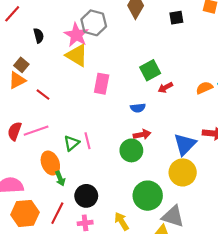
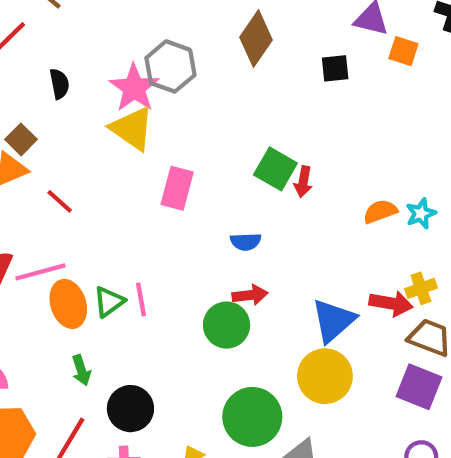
green square: (150, 70) -> (275, 169), turned -36
red arrow: (165, 87) -> (303, 182), moved, turned -56
orange ellipse: (50, 163) -> (68, 304), moved

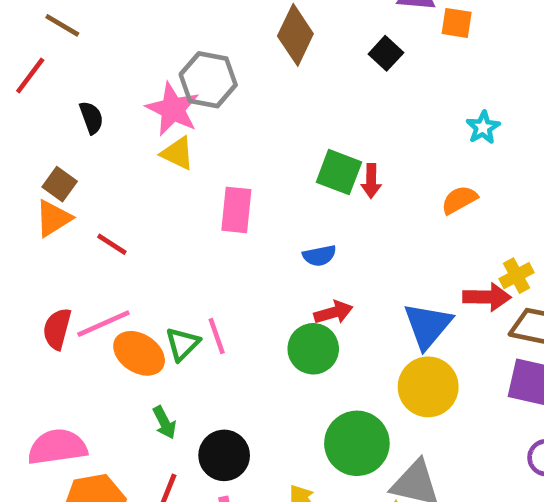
black square: (335, 68) -> (386, 53), turned -32
yellow triangle: (132, 129) -> (178, 153), size x0.7
cyan star: (421, 214) -> (483, 127), moved
orange ellipse: (68, 304) -> (139, 353), turned -30

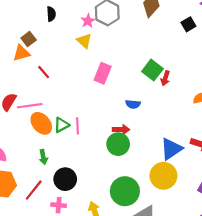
pink star: (173, 109) -> (88, 21), size x0.6
red arrow: (333, 312) -> (121, 129), moved

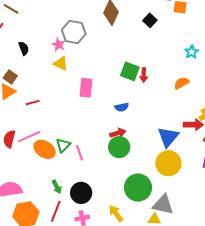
red line: (44, 72) -> (33, 103), turned -48
pink line: (77, 126) -> (80, 153), moved
green arrow: (43, 157) -> (57, 187), moved

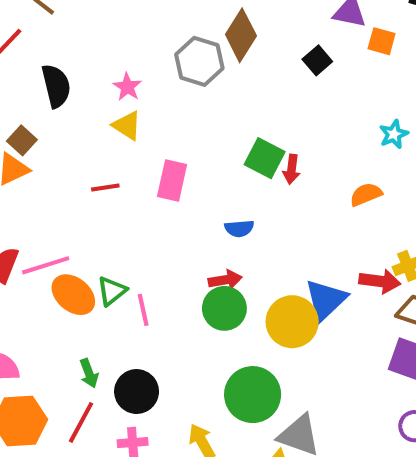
gray hexagon: (74, 32) -> (199, 61), moved
black semicircle: (24, 48) -> (56, 86), size x1.5
red line: (33, 103) -> (105, 187), moved
yellow circle: (168, 163) -> (292, 322), moved

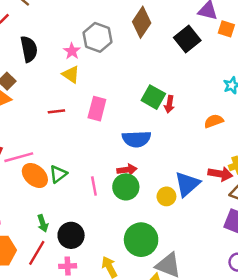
black square: (317, 60) -> (187, 39), size x1.5
gray hexagon: (199, 61) -> (98, 37), moved
blue semicircle: (239, 228) -> (136, 139), size x1.6
pink line: (143, 310) -> (94, 186), moved
yellow circle: (292, 322) -> (166, 196), size x0.6

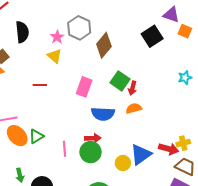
brown diamond: (142, 22) -> (104, 45), moved
pink rectangle: (97, 109) -> (84, 87), moved
orange semicircle: (214, 121) -> (134, 108), moved

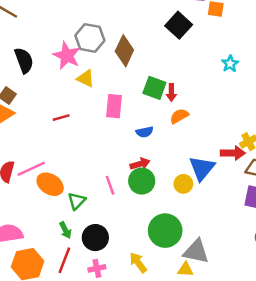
pink star: (57, 37) -> (67, 56), size x1.6
yellow triangle: (54, 56) -> (86, 78), moved
blue semicircle: (103, 114) -> (145, 132), size x0.6
green triangle: (36, 136) -> (77, 201), moved

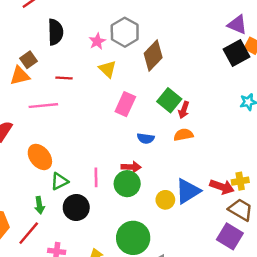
black square: (179, 25) -> (236, 53), moved
pink star: (67, 56) -> (97, 41), size x0.6
red line: (61, 118) -> (64, 78), moved
pink line: (31, 169) -> (43, 106), moved
black circle: (95, 238) -> (76, 207), moved

